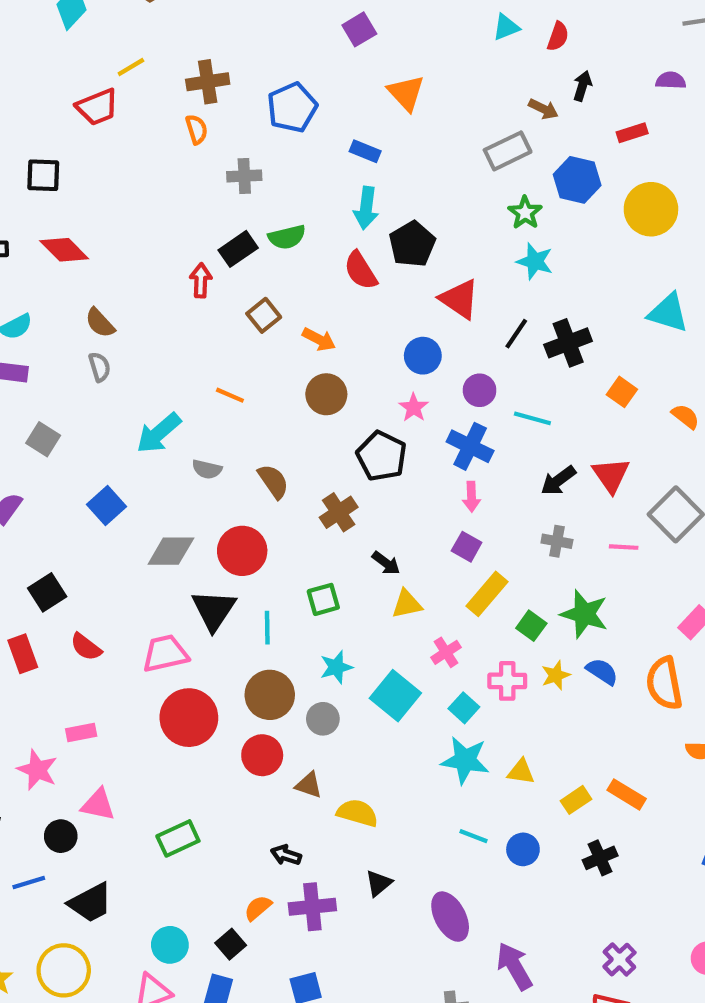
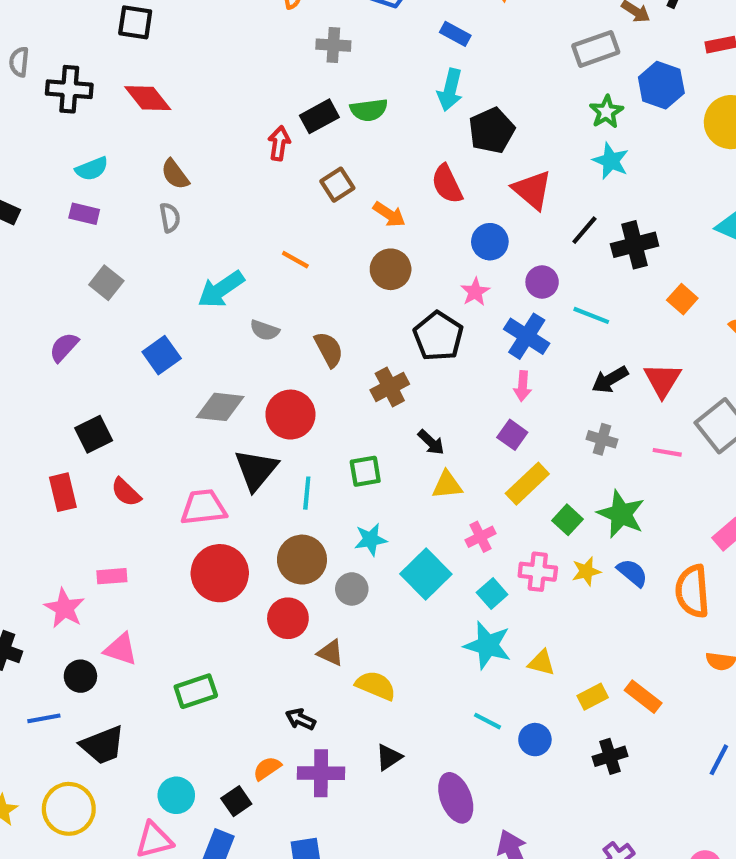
red semicircle: (361, 270) -> (447, 184), moved

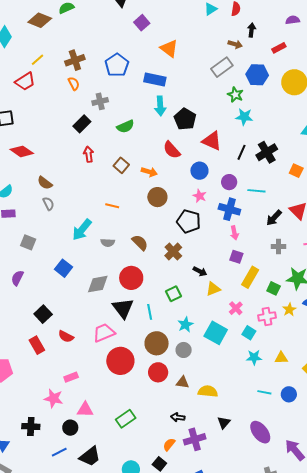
blue rectangle: (455, 34) -> (155, 79), size x1.5
black rectangle: (319, 116) -> (82, 124), moved
cyan star: (488, 645) -> (254, 357), size x0.7

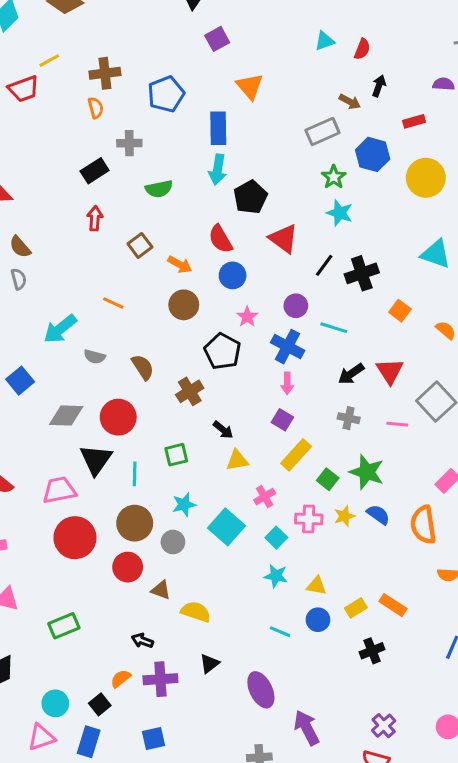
blue rectangle: (155, 79) -> (218, 128), turned 65
blue circle: (199, 171) -> (233, 275), moved
blue circle: (289, 394) -> (318, 620), moved

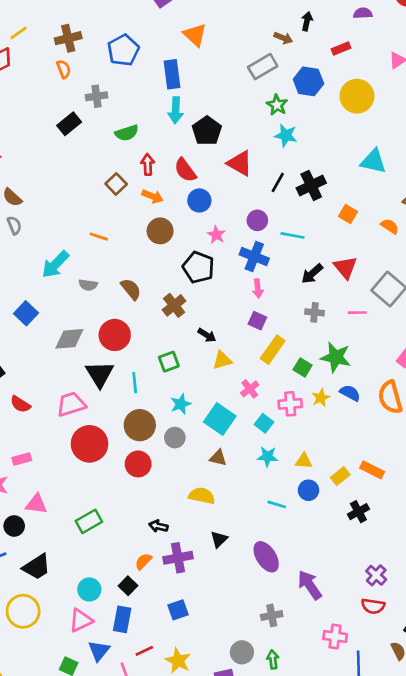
red arrow: (95, 218) -> (148, 164), moved
brown triangle: (161, 590) -> (218, 458), moved

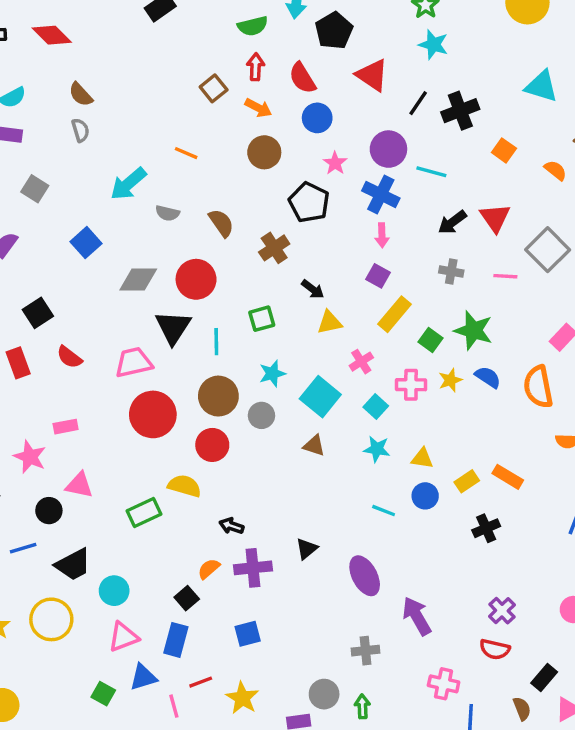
green semicircle: (127, 133) -> (253, 26), moved
purple circle: (257, 220) -> (388, 149), size x1.4
yellow semicircle: (202, 496) -> (185, 486), moved
cyan circle: (89, 589) -> (114, 591), moved
blue triangle: (99, 651) -> (143, 677), turned 30

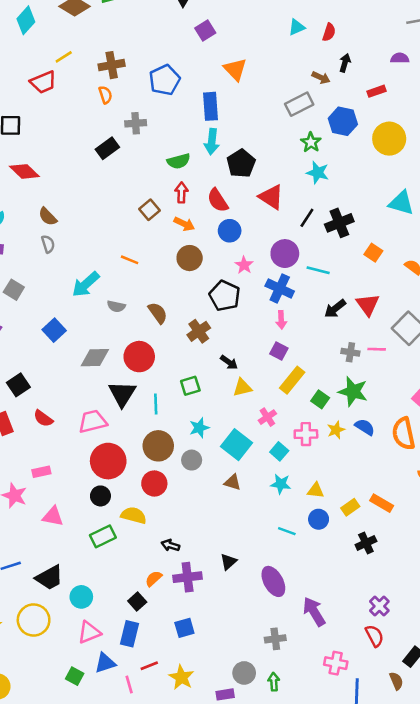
gray cross: (451, 271) -> (350, 352), moved
black circle: (49, 511) -> (100, 496), moved
red semicircle: (495, 649) -> (374, 636), turned -130

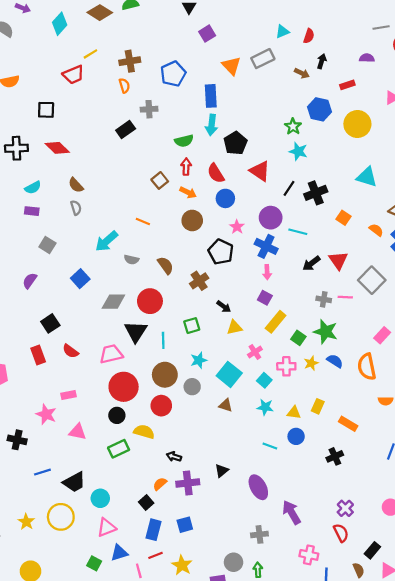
gray rectangle: (299, 104) -> (263, 59), moved
yellow rectangle: (350, 507) -> (318, 406), moved, turned -32
blue rectangle: (130, 634) -> (154, 530), moved

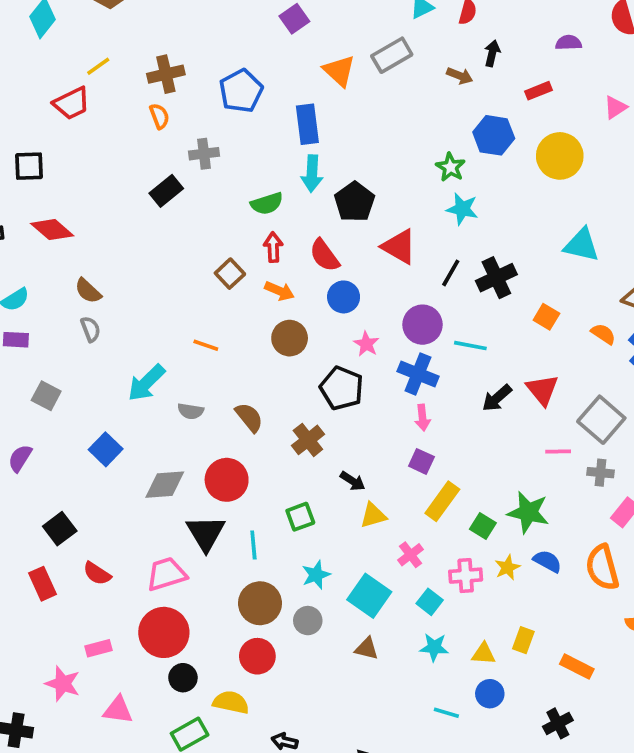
gray cross: (324, 299) -> (600, 473), moved
red circle: (124, 387) -> (164, 632), moved

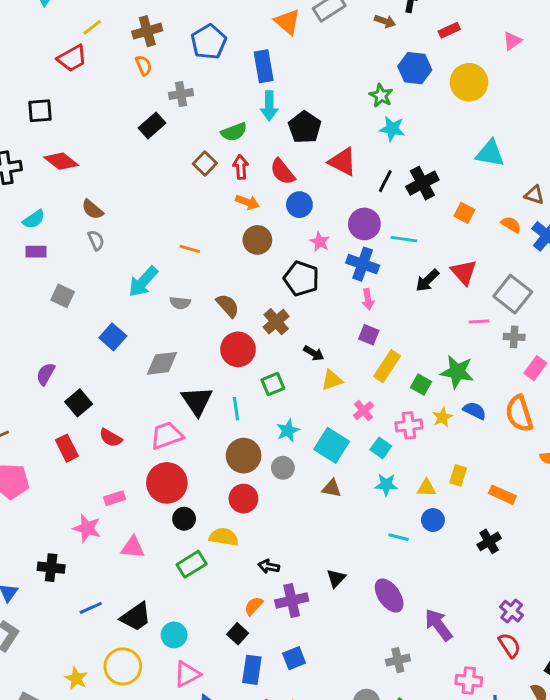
brown square: (230, 274) -> (205, 163), moved
purple semicircle: (20, 458) -> (46, 374), moved
red circle: (227, 480) -> (238, 349), moved

